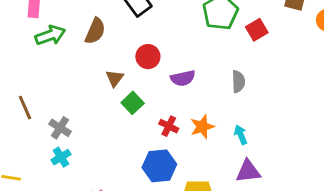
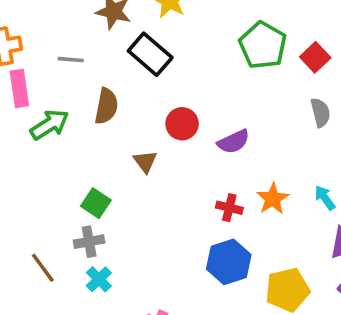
gray semicircle: (238, 82) -> (320, 113), moved
green square: (133, 103) -> (96, 203), moved
brown line: (25, 108) -> (43, 268), moved
gray cross: (60, 128) -> (89, 242), turned -30

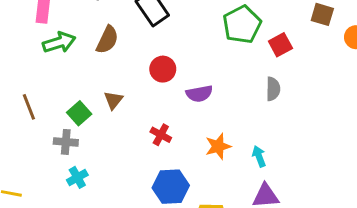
brown triangle: (145, 161) -> (113, 100), moved
red cross: (229, 208) -> (161, 135), moved
brown line: (43, 268) -> (29, 107), moved
cyan cross: (99, 279) -> (77, 177), moved

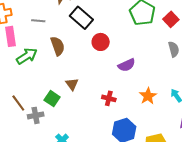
brown semicircle: (107, 40) -> (58, 46), turned -30
red circle: (163, 69) -> (101, 42), moved
gray cross: (66, 142) -> (36, 115), moved

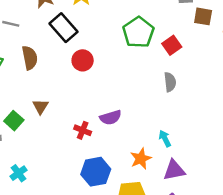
purple semicircle: (127, 65) -> (111, 117), moved
orange star: (148, 96) -> (141, 159), moved

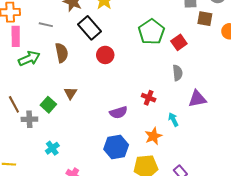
purple semicircle: (111, 117) -> (118, 112), moved
red cross: (83, 130) -> (149, 98), moved
purple triangle: (174, 170) -> (197, 99), moved

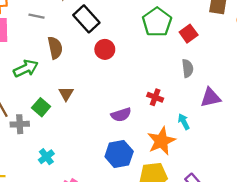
green arrow: (29, 58) -> (26, 68), moved
orange star: (153, 136) -> (161, 141), size x1.4

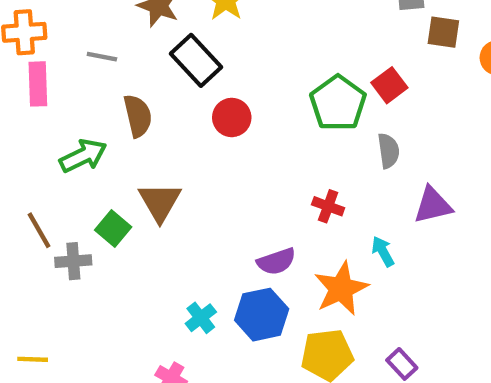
green pentagon: (157, 22) -> (338, 103), moved
brown triangle: (66, 94) -> (160, 202), size x1.5
purple semicircle: (121, 115) -> (276, 261), moved
cyan cross: (46, 157) -> (201, 318), moved

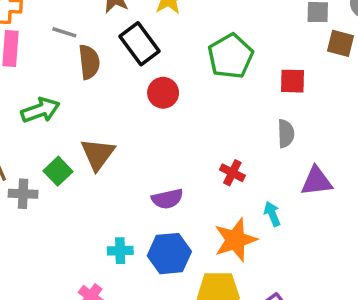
red square: (389, 85) -> (292, 81), turned 32
green pentagon: (338, 103) -> (230, 56), moved
brown semicircle: (138, 116) -> (89, 62), moved
purple semicircle: (276, 261) -> (167, 199), moved
cyan cross: (201, 318) -> (120, 251), turned 30

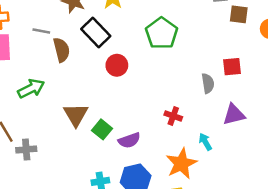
red square: (292, 81) -> (232, 67), moved
green square: (58, 171) -> (102, 129), moved

